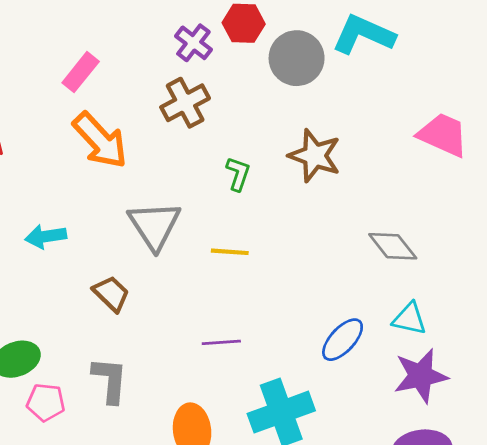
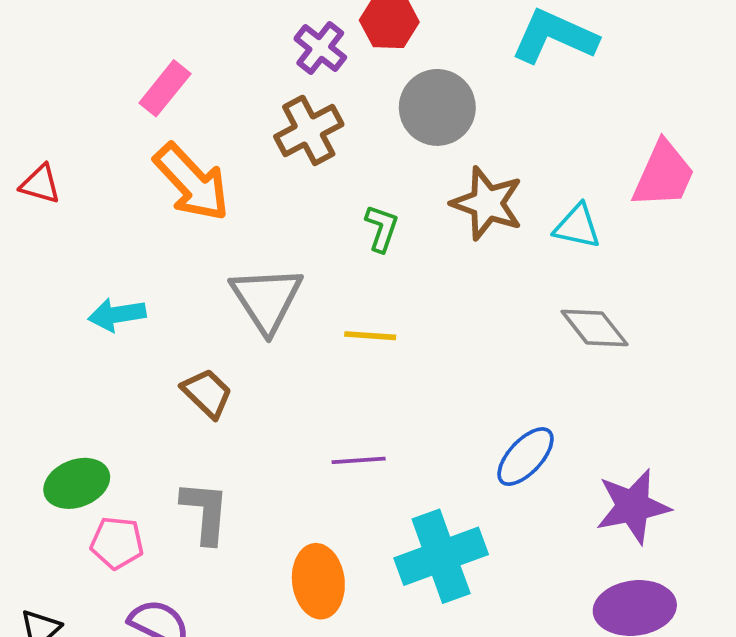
gray circle: (297, 58) -> (437, 107), moved
pink trapezoid: (443, 135) -> (664, 175), turned 90
cyan triangle: (409, 319) -> (577, 226), moved

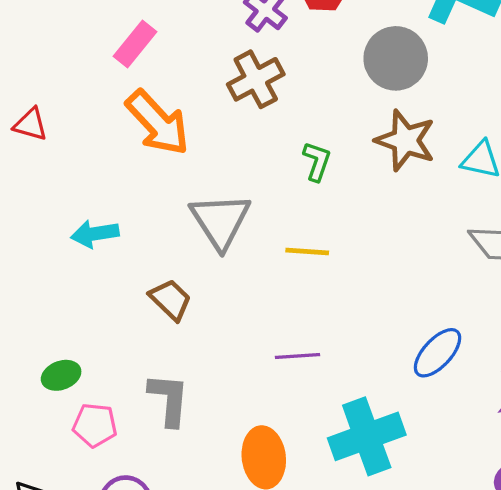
gray circle: (437, 107) -> (396, 58), moved
green ellipse: (77, 483) -> (61, 375), size x0.7

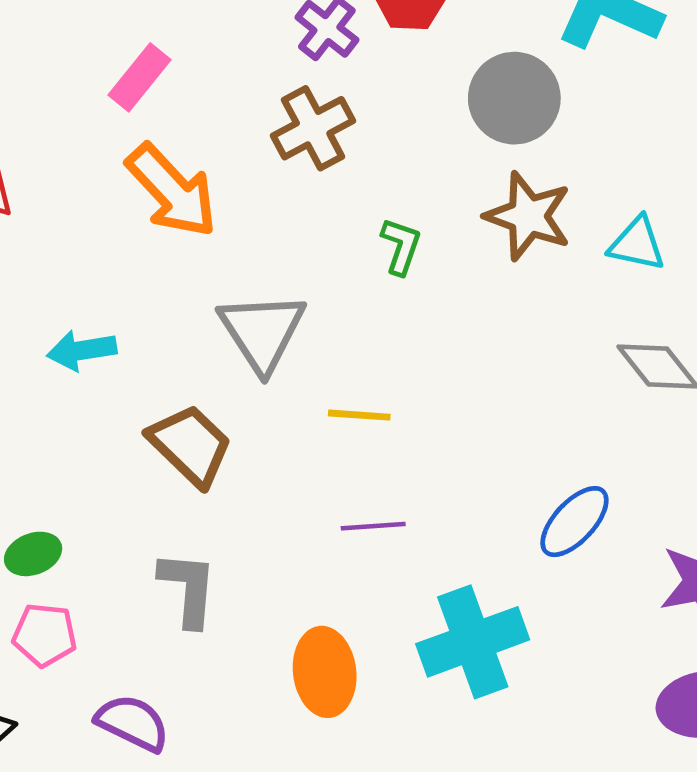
yellow line: (307, 251) -> (359, 415), moved
brown trapezoid: (170, 300) -> (190, 445), size x1.4
pink pentagon: (95, 425) -> (45, 635), moved

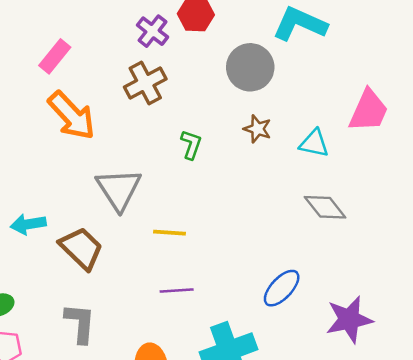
brown star: (528, 216) -> (257, 129), size x0.6
cyan arrow: (82, 350) -> (28, 224), moved

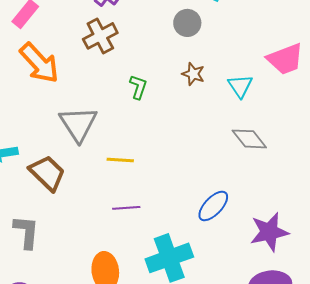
gray circle: (250, 67) -> (187, 23), size x0.7
pink trapezoid: (368, 111) -> (285, 59), turned 45
cyan triangle: (314, 143) -> (240, 86), turned 44
gray L-shape: (80, 323) -> (26, 232), moved

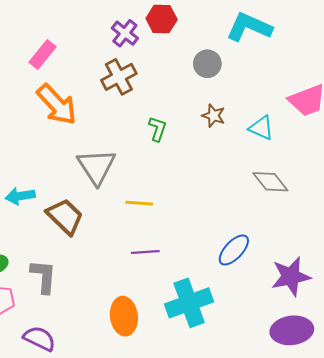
cyan triangle: (240, 86) -> (261, 128), turned -32

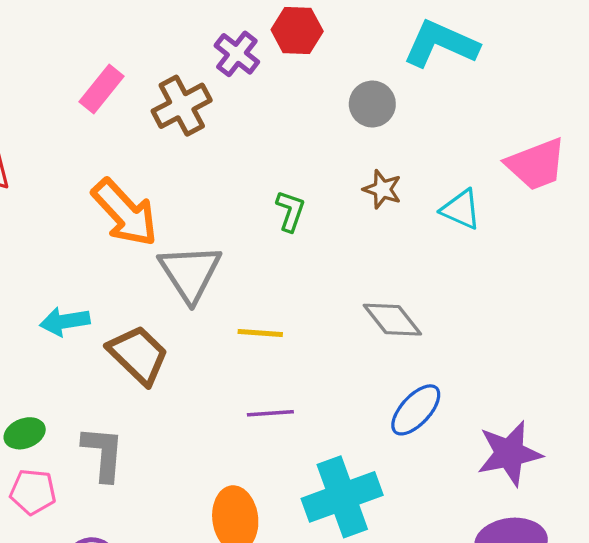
brown cross: (119, 77) -> (182, 106), moved
orange arrow: (57, 104) -> (125, 213), moved
gray diamond: (270, 182) -> (392, 320), moved

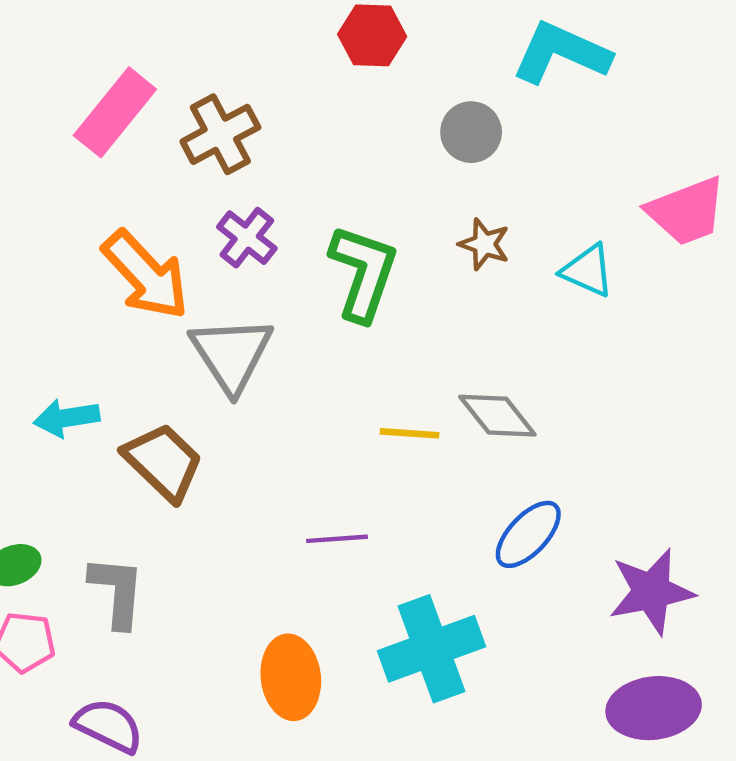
purple cross: (237, 54) -> (247, 238), moved
pink rectangle: (101, 89) -> (115, 112), size x1.4
green L-shape: (290, 211) -> (363, 273), size x1.8
yellow line: (260, 333) -> (410, 433), moved

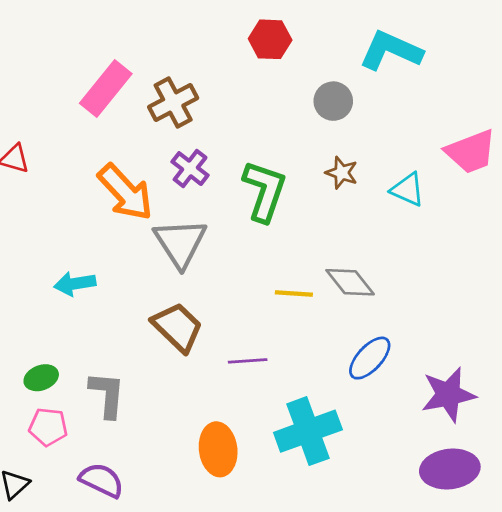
brown trapezoid: (163, 462) -> (177, 327), moved

